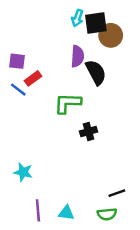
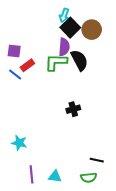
black square: (96, 23) -> (70, 28), moved, turned -36
green L-shape: (68, 103) -> (56, 62), moved
black line: (117, 193) -> (97, 160), turned 32

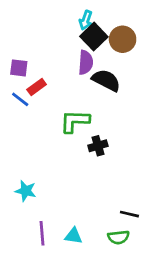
black semicircle: (79, 60) -> (106, 80), turned -35
green L-shape: (56, 62) -> (75, 121), moved

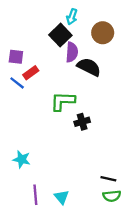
black square: (94, 37) -> (60, 35), moved
cyan triangle: (73, 236) -> (62, 197), turned 42
green semicircle: (118, 237) -> (112, 196), moved

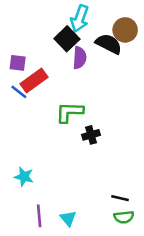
cyan arrow: (72, 17) -> (80, 19), size x1.5
brown circle: (103, 33) -> (125, 30), moved
black semicircle: (89, 67) -> (109, 44), moved
red rectangle: (31, 73) -> (34, 81), size x1.5

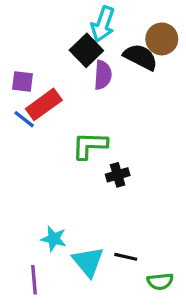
cyan star: (24, 177) -> (54, 239), moved
black line: (120, 198) -> (126, 257), moved
purple line: (39, 216) -> (34, 280), moved
cyan triangle: (68, 218) -> (88, 262), moved, size x1.5

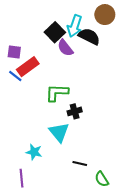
cyan arrow: (103, 24) -> (75, 26), moved
brown circle: (162, 39) -> (105, 15), moved
purple semicircle: (103, 75) -> (65, 48), turned 138
cyan triangle: (88, 262) -> (59, 132), moved
green semicircle: (160, 281) -> (102, 179), turned 63

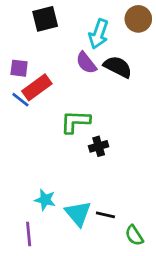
black square: (55, 32) -> (45, 19), moved, turned 30
black semicircle: (89, 36) -> (118, 67), moved
cyan triangle: (59, 132) -> (78, 213), moved

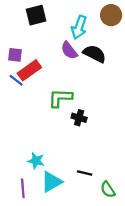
black cross: (99, 146) -> (79, 118), turned 32
cyan triangle: (78, 213) -> (51, 182), moved, turned 40

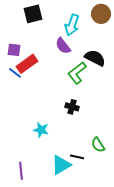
black semicircle: (95, 54) -> (95, 58), moved
green L-shape: (60, 98) -> (77, 73), moved, turned -40
cyan star: (36, 161) -> (41, 130), moved
cyan triangle: (51, 182) -> (61, 165), moved
green semicircle: (108, 189) -> (98, 145), moved

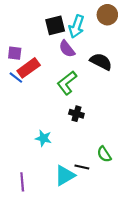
black square: (33, 14) -> (55, 25), moved
green L-shape: (77, 73) -> (67, 83), moved

